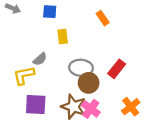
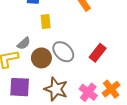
gray ellipse: (81, 68) -> (63, 52), turned 40
brown circle: (89, 83) -> (41, 58), moved
pink cross: (91, 109) -> (88, 92), moved

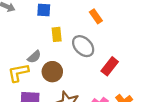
gray ellipse: (63, 52) -> (83, 46), moved

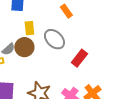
brown circle: (52, 72) -> (24, 47), moved

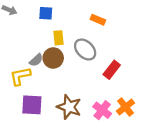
orange rectangle: (66, 11) -> (98, 20), turned -32

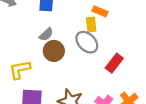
yellow rectangle: (58, 38) -> (91, 25), moved
gray semicircle: (36, 60) -> (46, 34), moved

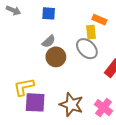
yellow L-shape: (20, 70) -> (24, 87), moved

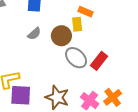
gray ellipse: (87, 49) -> (76, 58), moved
brown circle: (56, 57) -> (61, 36), moved

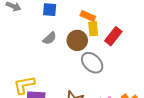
orange rectangle: (85, 12) -> (88, 16), moved
red rectangle: (99, 61) -> (113, 36), moved

